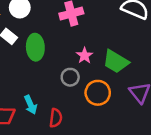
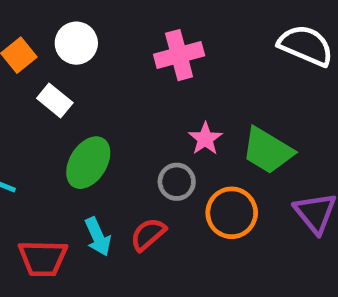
green ellipse: (35, 47) -> (88, 163), moved, turned 35
red semicircle: (56, 118) -> (148, 234), moved, turned -138

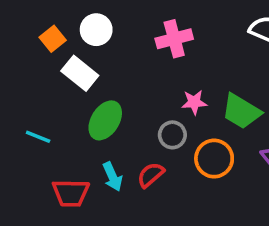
white rectangle: (55, 100) -> (80, 73), size x1.4
pink star: (205, 139) -> (194, 102), turned 30

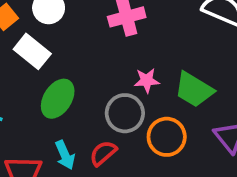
gray circle: (172, 135) -> (125, 113), size x1.4

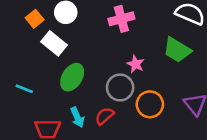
pink star: (147, 80) -> (136, 64), turned 30
green trapezoid: (194, 90) -> (177, 50), moved

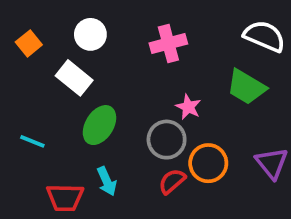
orange square: (35, 19) -> (29, 43), moved
red semicircle: (105, 116) -> (172, 181), moved

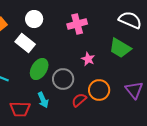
gray circle: (167, 140) -> (63, 79), moved

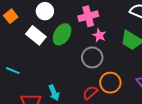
pink star: (88, 59) -> (99, 35), moved
green ellipse: (39, 69) -> (62, 34), moved
gray circle: (63, 79) -> (92, 57), moved

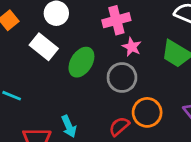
green ellipse: (62, 34) -> (81, 62), moved

